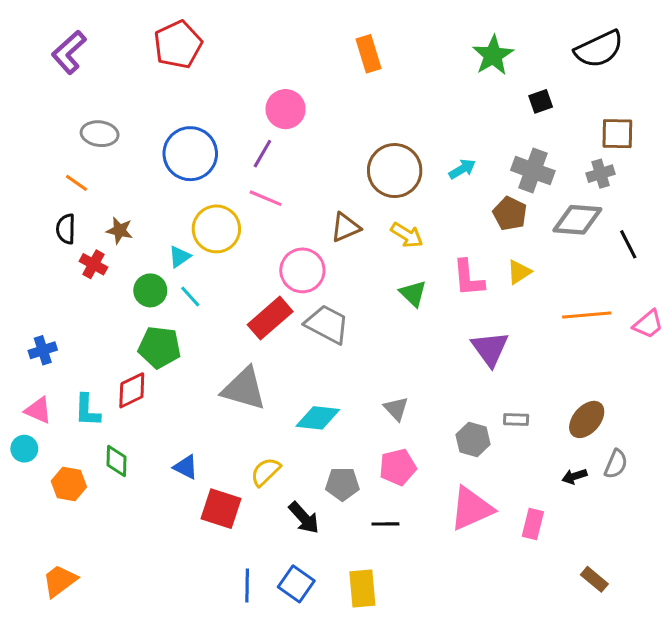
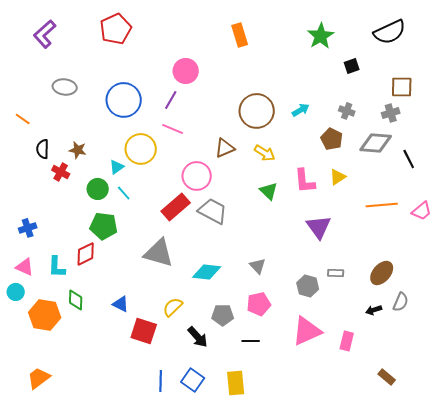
gray cross: (533, 171) -> (347, 111), size x0.6
orange line: (77, 183) -> (23, 119), moved
orange hexagon: (69, 484) -> (45, 315), size x1.4

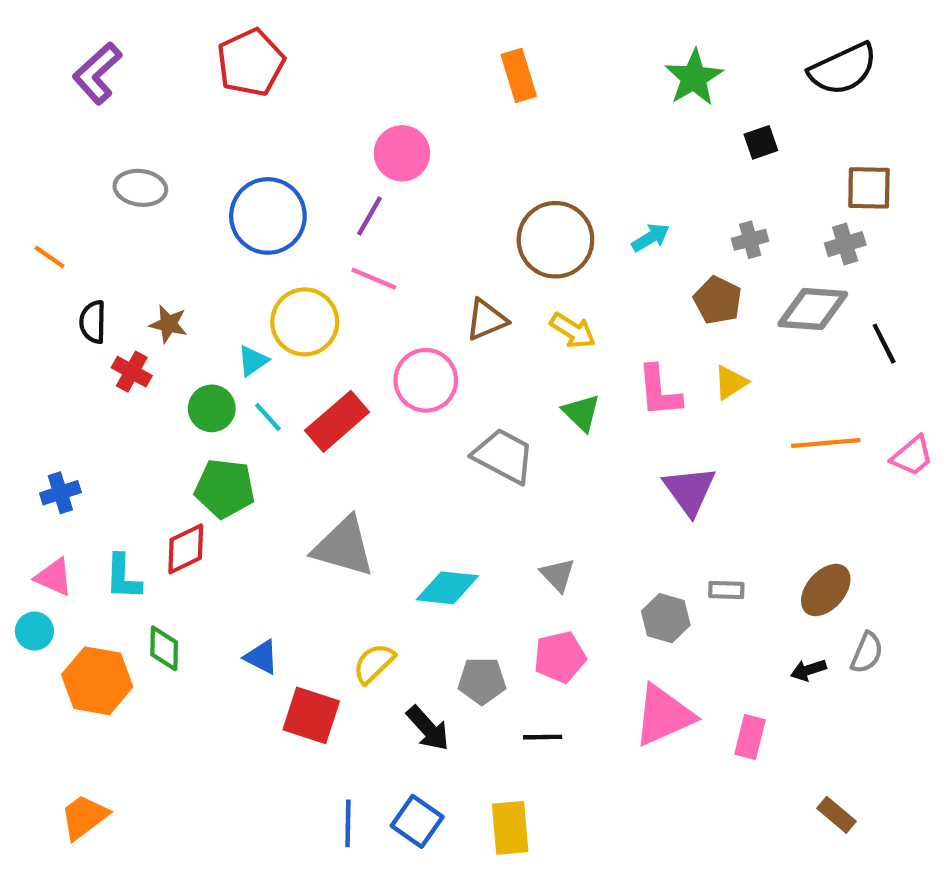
gray cross: (347, 111) -> (750, 240), turned -35
red rectangle: (176, 207) -> (337, 421), moved
gray trapezoid: (213, 211) -> (504, 456), moved

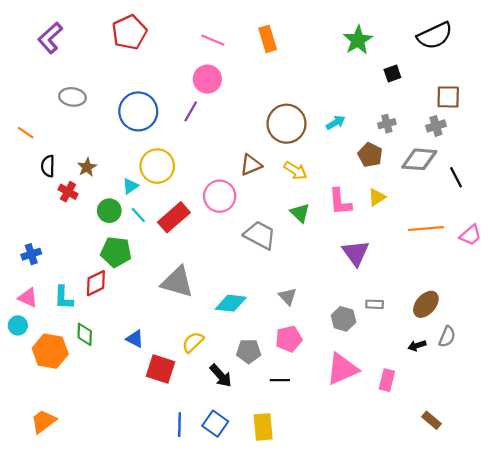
pink line: (374, 279) -> (213, 40), moved
brown star: (168, 324) -> (87, 167), turned 30

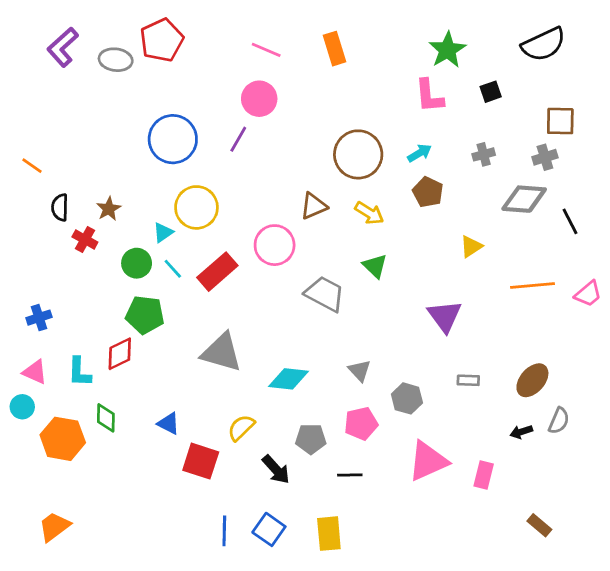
gray ellipse: (72, 97) -> (116, 60), moved
brown pentagon: (370, 155) -> (428, 192), moved
pink L-shape: (340, 202) -> (429, 96), moved
gray hexagon: (343, 319) -> (407, 398), moved

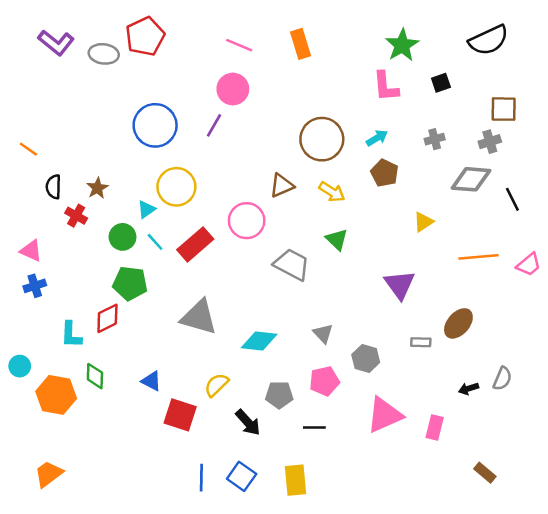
purple L-shape: (63, 47) -> (56, 43), turned -99
pink triangle: (35, 372) -> (31, 251), moved
brown ellipse: (532, 380) -> (458, 323), moved

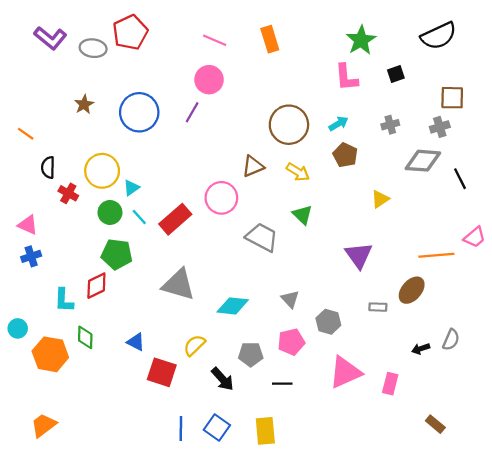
yellow circle: (176, 187) -> (102, 171), moved
brown star: (97, 188) -> (84, 104), moved
orange line: (479, 257) -> (436, 255), moved

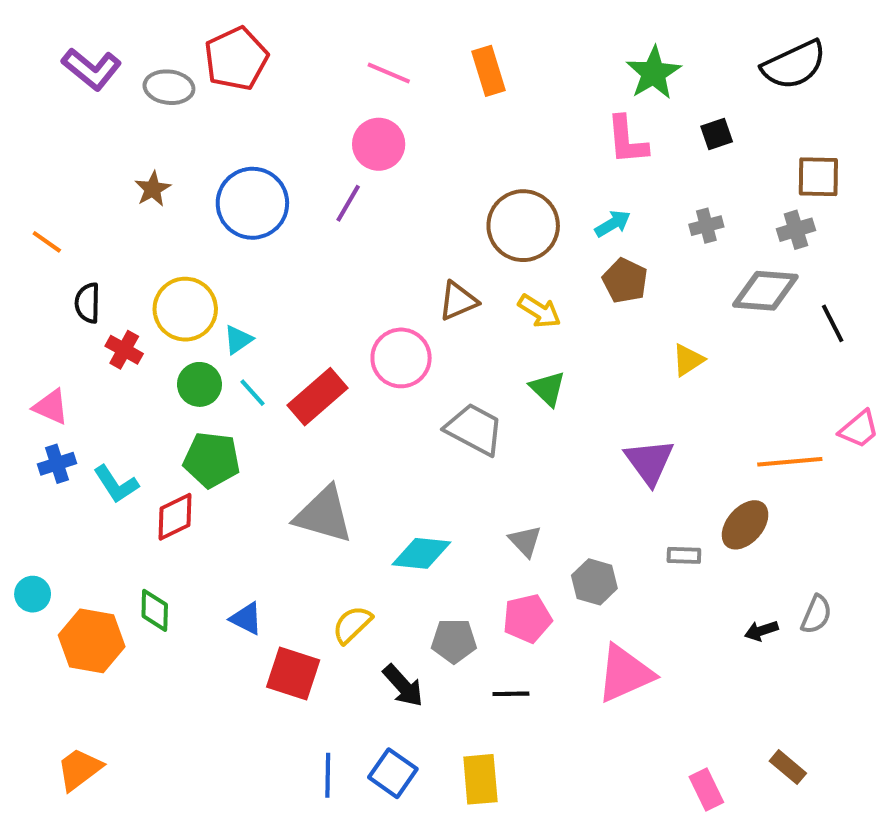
cyan L-shape: (64, 300) -> (116, 484), moved, turned -35
pink rectangle: (390, 384) -> (706, 790), moved, turned -40

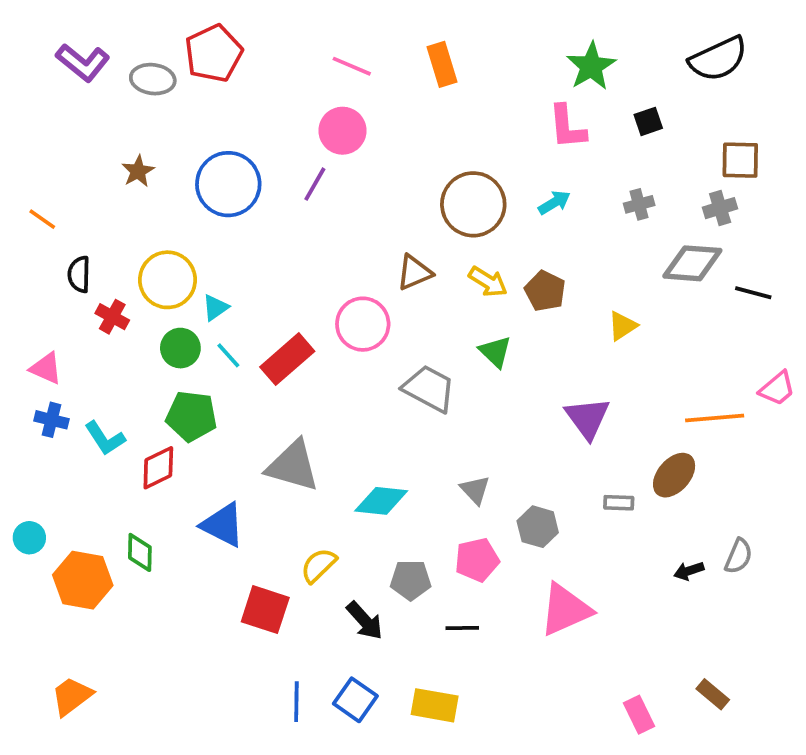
brown pentagon: (625, 281) -> (545, 291), moved
black line: (833, 323) -> (753, 293), turned -48
blue cross: (57, 464) -> (51, 420), turned 32
blue triangle: (246, 619) -> (223, 525), moved, size x1.5
yellow rectangle: (480, 779) -> (435, 705), turned -75

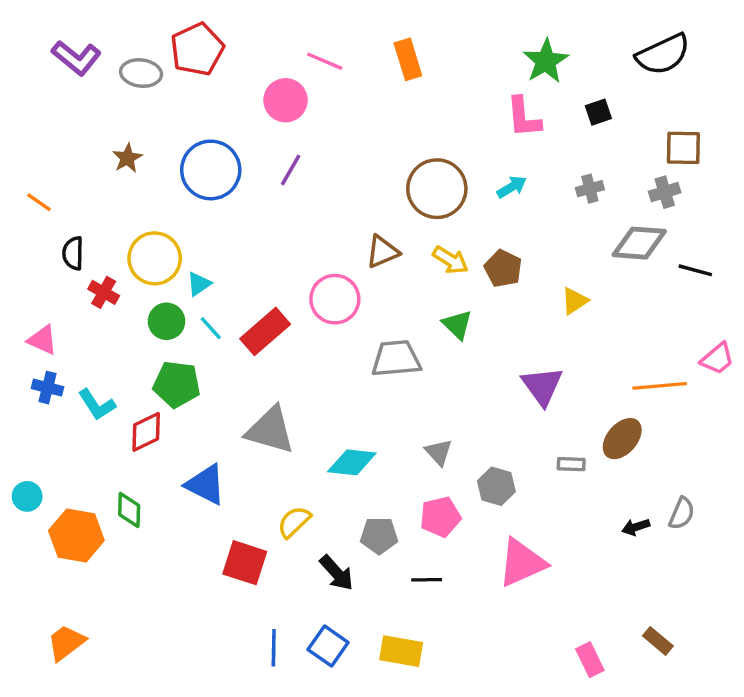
pink circle: (342, 131) -> (286, 100), moved
gray trapezoid: (429, 389) -> (396, 359), turned -33

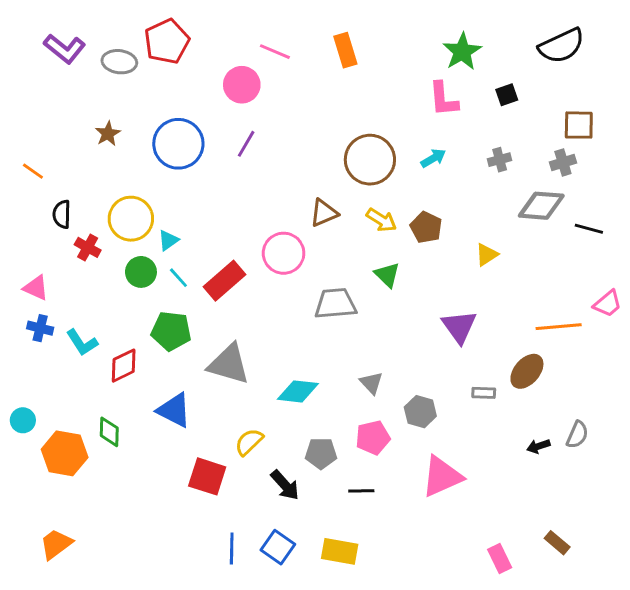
green pentagon: (177, 384) -> (171, 331), moved

